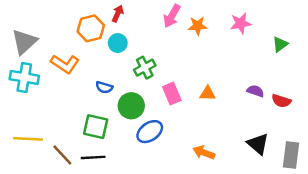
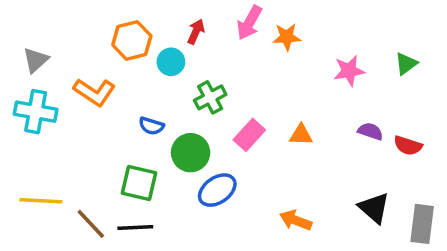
red arrow: (118, 14) -> (196, 32), moved
pink star: (241, 23) -> (349, 71), moved
gray triangle: (24, 42) -> (36, 60), size x0.7
pink rectangle: (172, 93) -> (249, 135), turned 65

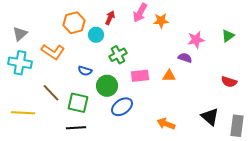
purple semicircle: (370, 131) -> (185, 58), moved
pink rectangle: (249, 135) -> (140, 76), turned 42
brown line: (91, 224) -> (51, 93), moved

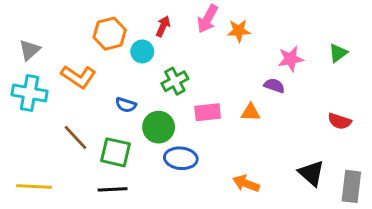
blue ellipse: (122, 107) -> (181, 158), turned 40
yellow line: (23, 113) -> (34, 186), moved

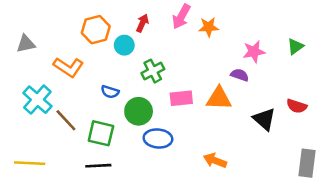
gray triangle: (30, 50) -> (26, 44), turned 30
cyan cross: (30, 93) -> (37, 100), moved, turned 32
orange triangle: (251, 112) -> (219, 98), size x1.5
black triangle: (311, 173) -> (264, 119), moved

